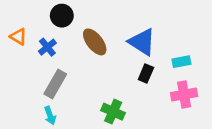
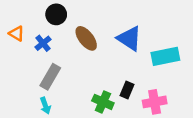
cyan rectangle: (181, 62) -> (165, 56), size x1.6
black rectangle: (146, 73) -> (127, 90), moved
pink cross: (184, 95) -> (155, 102), moved

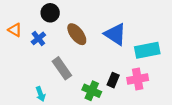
gray rectangle: (50, 77) -> (62, 68), moved, turned -65
pink cross: (155, 102) -> (138, 79), moved

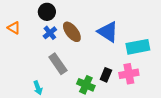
blue cross: (38, 38) -> (50, 33), moved

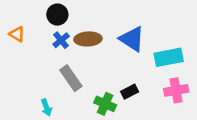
brown ellipse: (72, 32) -> (88, 39), turned -55
pink cross: (129, 74) -> (176, 90), moved
black rectangle: (106, 75) -> (130, 92), turned 40

